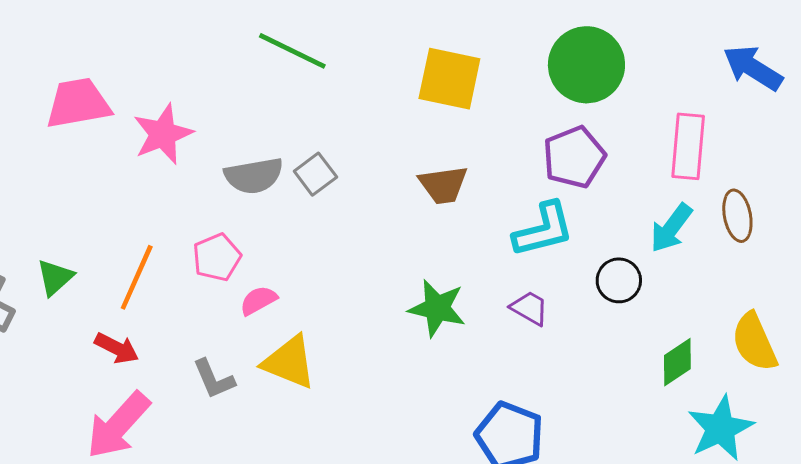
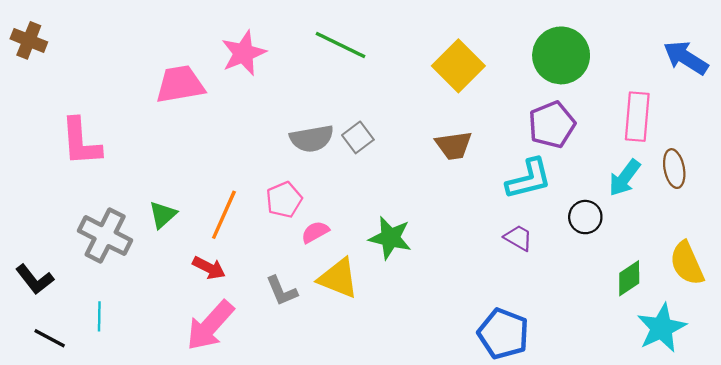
yellow square: (449, 79) -> (458, 66), turned 33
pink star: (163, 134) -> (244, 53), moved
green star: (437, 308) -> (390, 238), moved

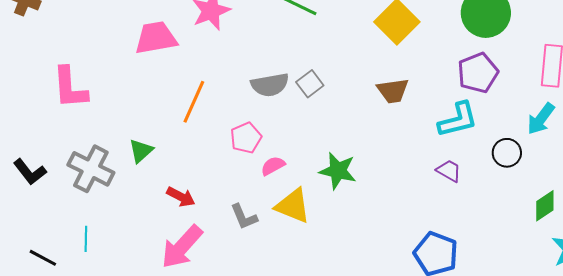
orange line: (224, 215) -> (194, 102), moved
black L-shape: (35, 279) -> (30, 172), moved

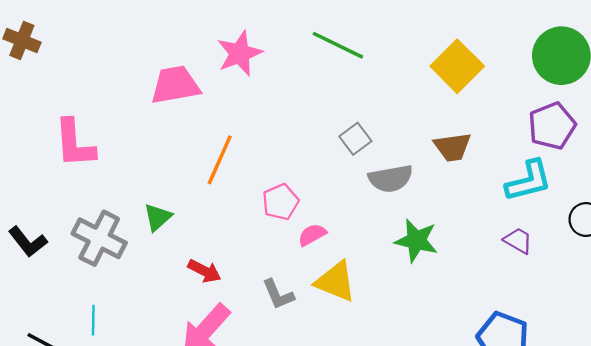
gray semicircle: (270, 85) -> (391, 179), moved
green star: (338, 171) -> (416, 241), moved

